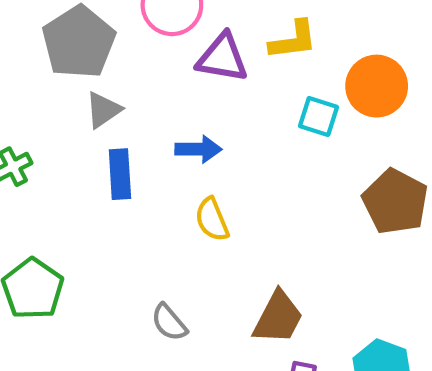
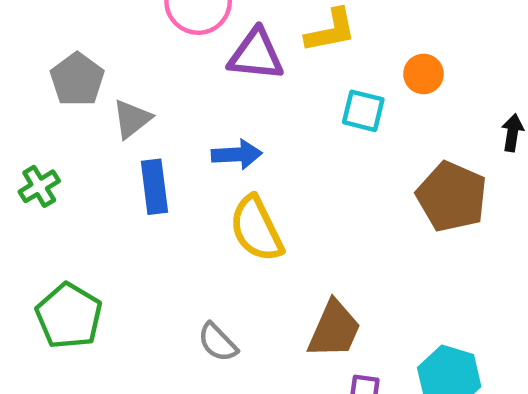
gray pentagon: (79, 42) -> (77, 79), moved, size x0.7
orange circle: (377, 86) -> (424, 74), size x0.6
yellow semicircle: (212, 219) -> (256, 229), size x1.4

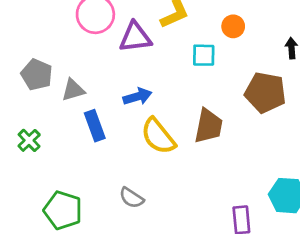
gray triangle: (132, 119) -> (73, 90), turned 35
brown trapezoid: (334, 329) -> (209, 126), moved
gray semicircle: (218, 342) -> (131, 198), moved

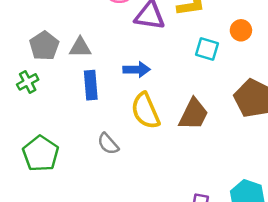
gray pentagon: (37, 75) -> (44, 46), moved
gray semicircle: (131, 198) -> (108, 144), moved

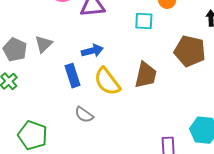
gray triangle: (80, 47) -> (44, 44), turned -30
blue rectangle: (91, 85) -> (72, 76), moved

